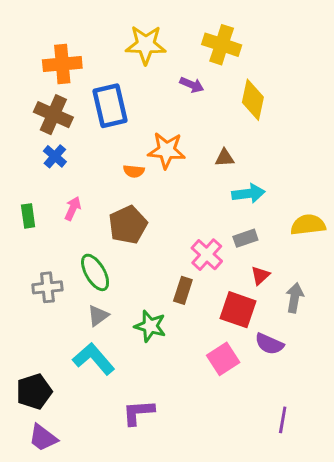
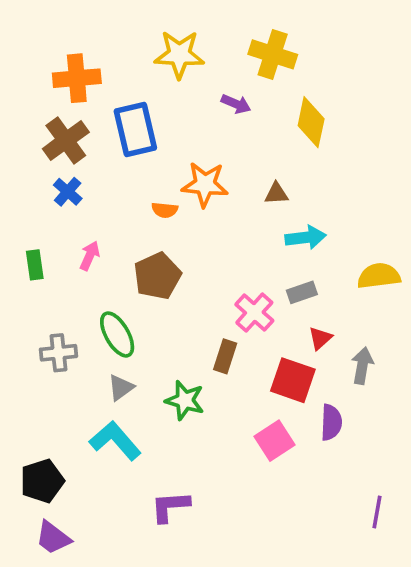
brown cross: (53, 115) -> (66, 140), turned 30
purple semicircle: (269, 344) -> (331, 422), turned -112
purple line: (283, 420) -> (377, 512), moved

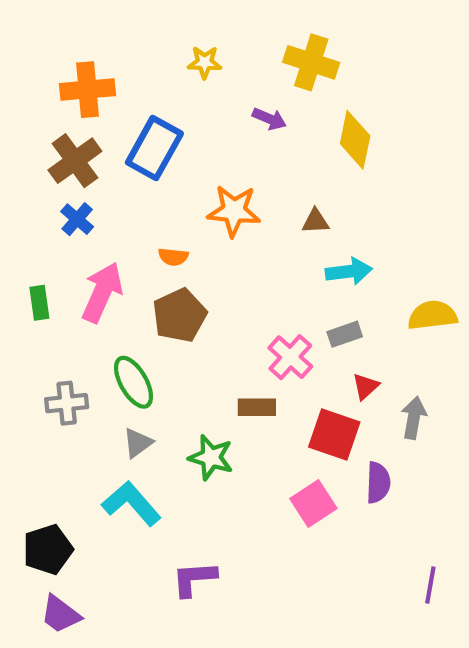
yellow star: (179, 54) -> (205, 62), size x0.6
blue rectangle: (135, 129) -> (154, 148), turned 42
orange semicircle: (165, 210) -> (173, 257), moved
pink arrow: (90, 256) -> (102, 292), size x1.8
brown rectangle: (225, 356) -> (257, 407), turned 72

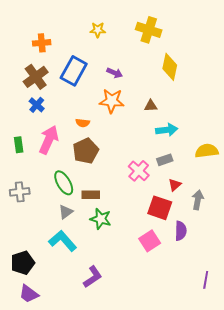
orange cross: (88, 90) -> (42, 43), size x0.7
purple arrow: (269, 119) -> (115, 73), moved
gray cross: (67, 403) -> (20, 192), moved
brown rectangle: (257, 407) -> (91, 195), moved
purple L-shape: (194, 579) -> (93, 277), turned 150

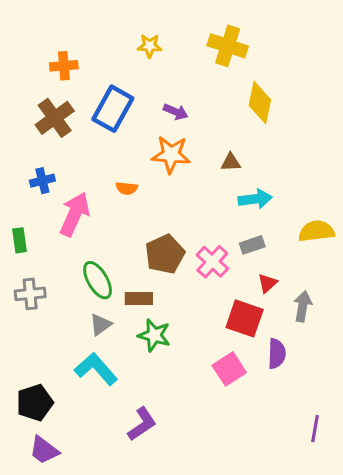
blue cross: (37, 105) -> (42, 181), moved, turned 35
green rectangle: (19, 145) -> (19, 240), moved
brown pentagon: (86, 151) -> (165, 254), moved

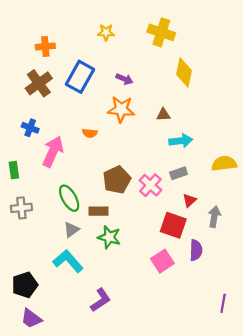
blue cross: (42, 181) -> (30, 128), turned 35

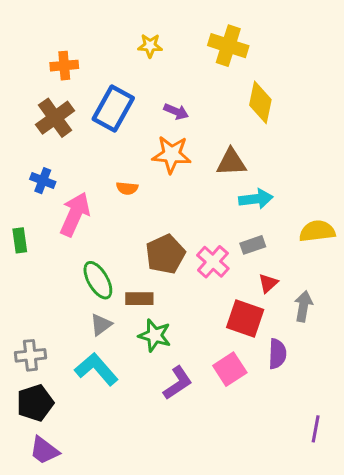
brown triangle: (163, 115) -> (231, 162), size x1.5
gray cross: (21, 208) -> (30, 355), moved
purple L-shape: (101, 300) -> (178, 383), moved

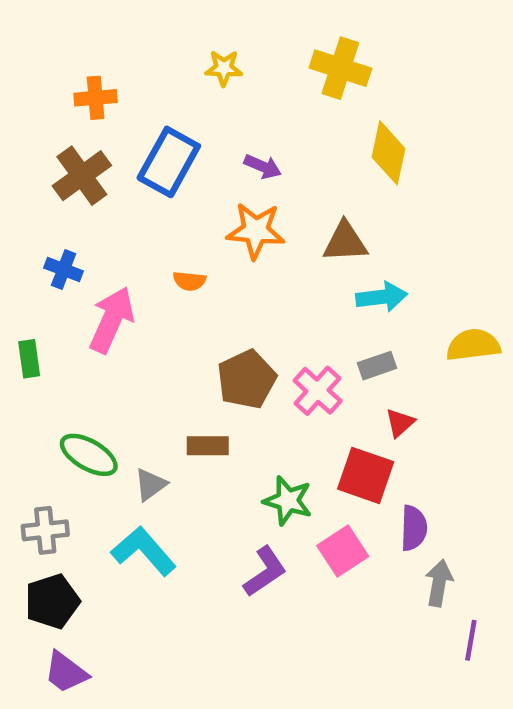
green ellipse: (98, 280) -> (89, 455), moved, turned -30
gray arrow: (303, 306) -> (439, 583), moved
green star: (155, 335) -> (288, 501), moved

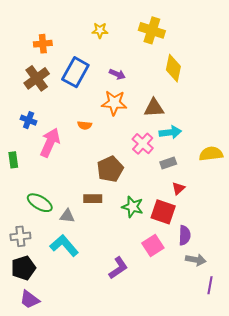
pink cross: (318, 391) -> (143, 144), moved
gray triangle: (151, 485) -> (67, 216), turned 42
green star: (288, 501) -> (133, 207), moved
purple L-shape: (265, 572) -> (118, 268), moved
gray arrow: (439, 583) -> (196, 260), turned 90

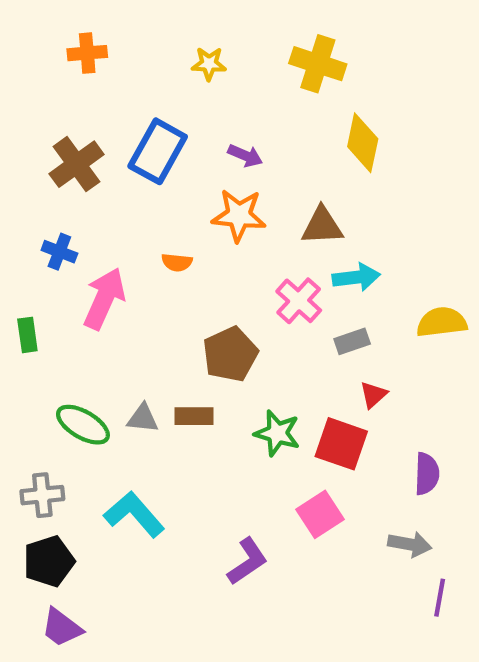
orange cross: (43, 44) -> (87, 53), moved
gray triangle: (67, 216) -> (143, 418), moved
purple semicircle: (185, 235) -> (427, 474), moved

